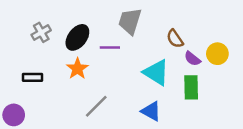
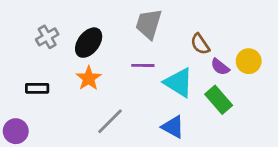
purple line: (110, 47) -> (143, 65), moved
green rectangle: (191, 87) -> (219, 100), turned -40

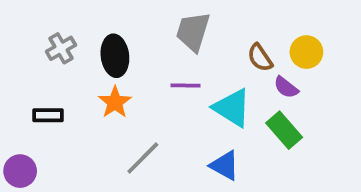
black ellipse: (89, 43) -> (115, 56), turned -44
yellow circle: (249, 61) -> (306, 52), moved

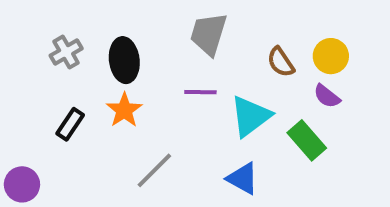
purple semicircle: (286, 87) -> (327, 96), moved
cyan triangle: (232, 108) -> (251, 116), turned 51
black rectangle: (48, 115) -> (70, 124), moved, turned -56

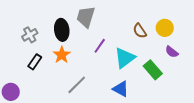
gray trapezoid: (208, 34) -> (86, 17), moved
gray cross: (66, 52) -> (30, 35), moved
purple line: (200, 92) -> (100, 46), turned -56
purple semicircle: (327, 96) -> (172, 52), moved

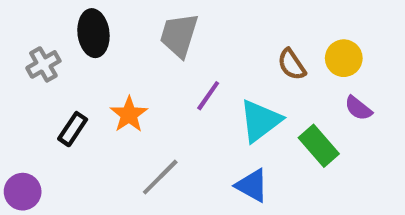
black ellipse: (62, 30) -> (93, 33), moved
gray cross: (30, 35) -> (43, 64), moved

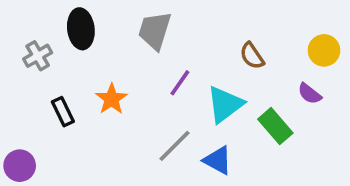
yellow circle: (344, 58) -> (324, 50), moved
black rectangle: (73, 129) -> (63, 112), turned -60
gray line: (160, 177) -> (175, 146), moved

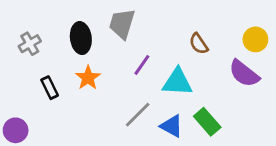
black ellipse: (81, 29) -> (81, 38), moved
purple semicircle: (310, 94) -> (244, 73), size x1.6
cyan triangle: (225, 104) -> (177, 82), turned 40
green rectangle: (275, 126) -> (207, 122), moved

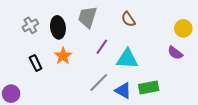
gray cross: (30, 44) -> (30, 25), moved
brown semicircle: (199, 44) -> (128, 19), moved
purple semicircle: (244, 73) -> (175, 53), size x0.7
green rectangle: (207, 122) -> (149, 88), turned -60

